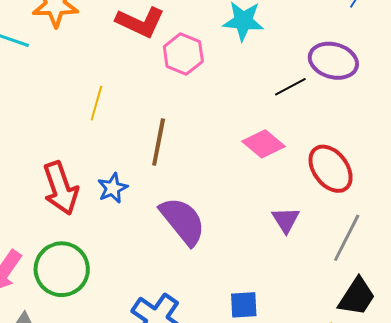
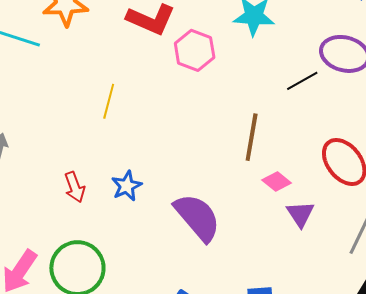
brown line: (159, 142) -> (252, 137), moved
pink diamond: (264, 144) -> (277, 182), moved, size x0.7
red arrow: (61, 188) -> (75, 187), size x0.6

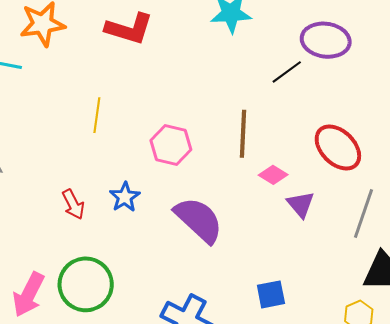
pink hexagon: (195, 50) -> (171, 145), moved

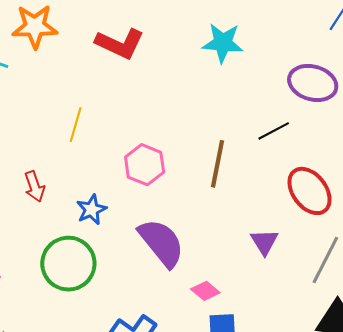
black line: (287, 72) -> (274, 131), moved
pink diamond: (273, 175) -> (205, 291), moved
red arrow: (73, 204) -> (35, 187), moved
green circle: (86, 284) -> (68, 264), moved

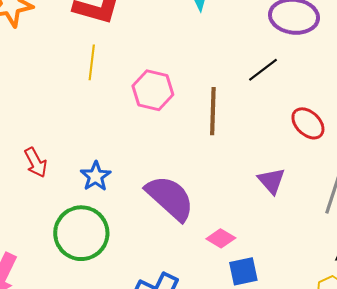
yellow line: (76, 125) -> (92, 62), moved
pink hexagon: (145, 165) -> (153, 90), moved
red ellipse: (310, 191) -> (308, 123), size x0.7

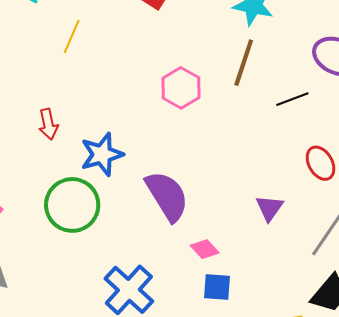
yellow line: (92, 62) -> (72, 37), moved
brown line: (213, 111) -> (244, 63), moved
blue star: (96, 176) -> (102, 154), size x1.4

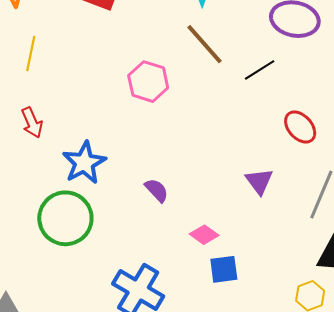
brown line: (244, 63) -> (204, 44), turned -48
red arrow: (48, 124) -> (32, 123), moved
purple semicircle: (167, 196) -> (157, 190), size x0.5

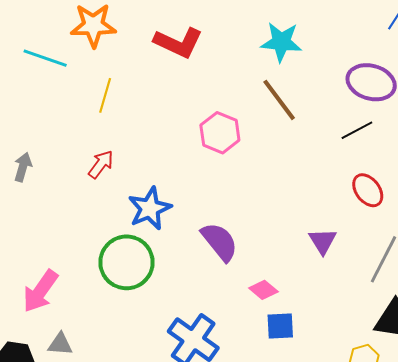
black line: (260, 70) -> (357, 130), moved
red arrow: (32, 123) -> (101, 164), turned -124
purple semicircle: (157, 190) -> (220, 242), size x1.6

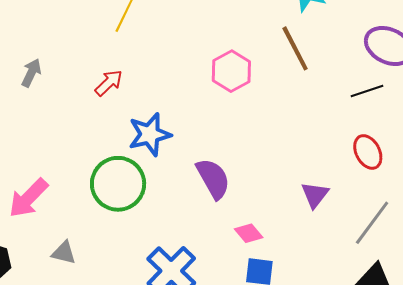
gray triangle: (60, 344) -> (64, 253), moved

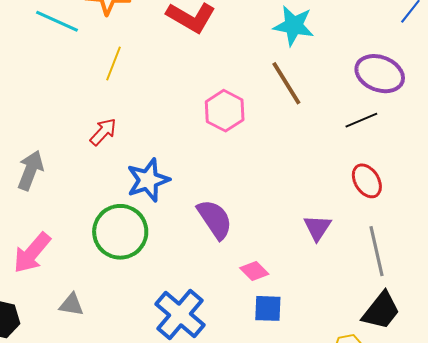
gray arrow: (31, 73) -> (30, 170), moved, size x1.4
gray line: (372, 223) -> (377, 251), turned -45

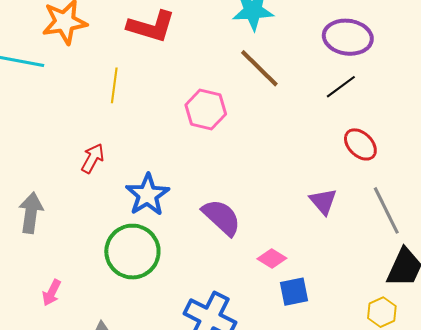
yellow line: (113, 63) -> (114, 85), moved
pink arrow: (32, 253) -> (52, 293), size x0.6

